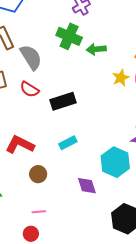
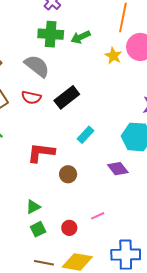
gray semicircle: (31, 57) -> (37, 66), moved
pink line: (39, 212) -> (98, 216), moved
red circle: (31, 234) -> (69, 228), moved

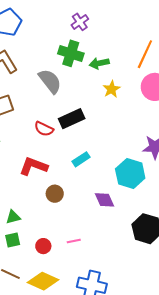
yellow star: (113, 56) -> (112, 89), moved
red semicircle: (31, 97) -> (44, 129), moved

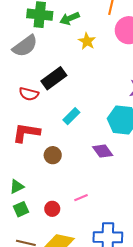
gray semicircle: (50, 81) -> (25, 46), turned 104

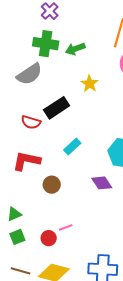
yellow star: (87, 41) -> (90, 84), moved
pink line: (81, 198) -> (66, 227), moved

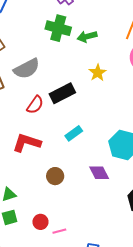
gray semicircle: (29, 74) -> (27, 69), moved
red semicircle: (31, 122) -> (35, 105), turned -78
brown circle: (52, 185) -> (55, 176), moved
pink line: (66, 227) -> (59, 231), moved

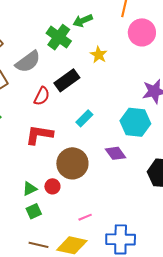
green cross: (58, 28) -> (59, 37), moved, turned 30
brown circle: (55, 176) -> (72, 163), size x1.8
red circle: (40, 222) -> (52, 186), moved

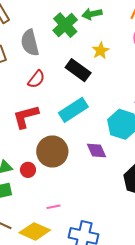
gray semicircle: (28, 62) -> (30, 43), turned 100
black rectangle: (67, 80) -> (78, 70), moved, turned 60
cyan rectangle: (84, 118) -> (73, 110), size x1.6
red L-shape: (39, 135) -> (26, 117), turned -36

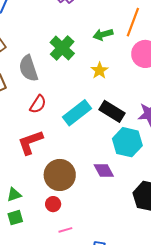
green arrow: (92, 14) -> (103, 34), moved
black rectangle: (78, 70) -> (112, 111), moved
cyan rectangle: (73, 110) -> (77, 113), moved
red circle: (28, 170) -> (53, 204), moved

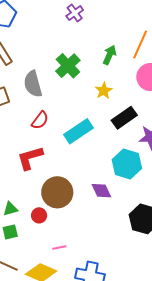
green arrow: (103, 34) -> (110, 55), turned 126
black rectangle: (112, 111) -> (124, 118), moved, turned -70
red circle: (53, 204) -> (39, 215), moved

